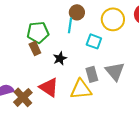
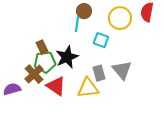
green pentagon: (38, 32) -> (45, 62), moved
black star: (60, 58) -> (67, 57), size x1.6
brown cross: (23, 97) -> (34, 74), moved

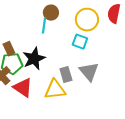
cyan square: (101, 40) -> (80, 42), moved

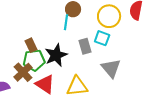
gray rectangle: (66, 75) -> (85, 46), moved

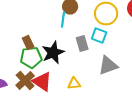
gray triangle: (111, 68) -> (108, 66), turned 50
brown cross: (23, 72) -> (25, 80), moved
yellow triangle: (77, 86) -> (74, 84), size x0.6

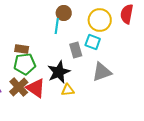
brown rectangle: (28, 42) -> (22, 49), turned -56
black star: (53, 52) -> (59, 72), moved

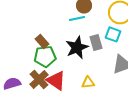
cyan line: (57, 26) -> (77, 18), turned 70
brown rectangle: (22, 49) -> (42, 41), turned 40
black star: (59, 72) -> (77, 47), moved

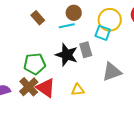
cyan square: (113, 34) -> (103, 33), moved
brown rectangle: (42, 41) -> (38, 18), moved
black star: (77, 47) -> (67, 55), turned -30

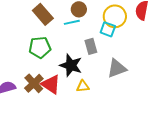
brown rectangle: (38, 18) -> (43, 14), size x1.5
black star: (67, 55) -> (71, 65), moved
green pentagon: (35, 64) -> (40, 47), moved

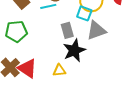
black star: (71, 65) -> (74, 50), moved, turned 30
gray triangle: (117, 68) -> (96, 30), moved

